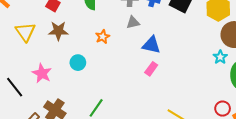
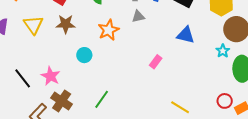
orange star: (103, 37) -> (109, 30), size x1.5
blue triangle: (151, 45) -> (186, 35), moved
pink star: (42, 73) -> (51, 76), moved

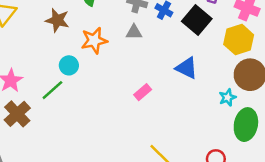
brown star: (66, 24) -> (57, 20), moved
cyan circle: (84, 55) -> (69, 65), moved
green line: (102, 99) -> (52, 90), moved

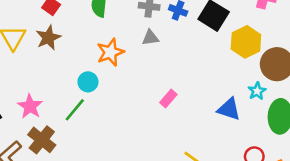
brown star: (57, 20) -> (48, 38), moved, turned -30
yellow hexagon: (239, 40) -> (246, 42), moved
blue triangle: (187, 68) -> (229, 109), moved

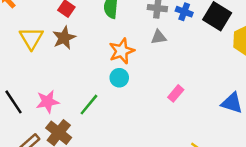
cyan circle: (88, 82) -> (119, 78), moved
pink star: (30, 106) -> (48, 102), turned 30

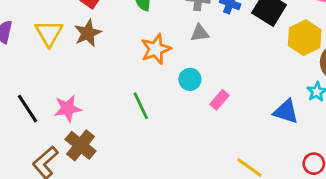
cyan circle: (119, 78) -> (190, 79), moved
green line: (89, 105) -> (141, 106), moved, turned -65

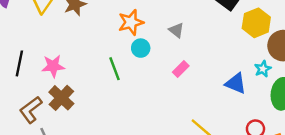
gray triangle: (200, 33) -> (176, 30), moved, turned 42
cyan circle: (190, 79) -> (141, 48), moved
black line: (27, 109) -> (19, 63), turned 40

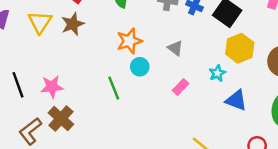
yellow hexagon: (256, 23) -> (240, 48), moved
black line: (19, 63) -> (18, 85), turned -30
cyan star: (263, 69) -> (217, 73), moved

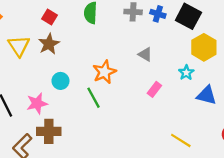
orange star: (129, 41) -> (104, 72), moved
cyan circle: (140, 67) -> (60, 81), moved
brown cross: (61, 119) -> (49, 131), turned -35

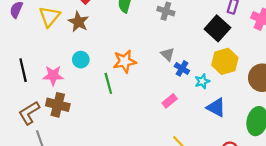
blue cross: (158, 14) -> (182, 68), moved
brown star: (49, 44) -> (78, 22), turned -30
pink rectangle: (154, 89) -> (170, 101), moved

